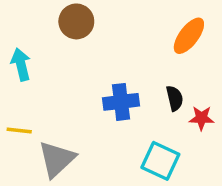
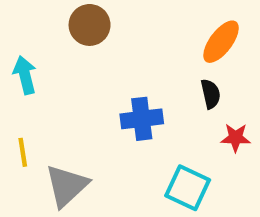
black semicircle: (175, 98) -> (211, 94), moved
yellow line: (19, 130) -> (23, 152), turned 75

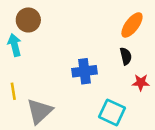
brown circle: (90, 25) -> (28, 20), moved

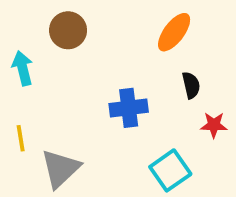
brown circle: (28, 20) -> (68, 30), moved
orange ellipse: (132, 25) -> (174, 32), moved
cyan square: (112, 112) -> (170, 170), turned 30

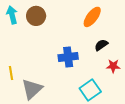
cyan arrow: (23, 68) -> (12, 15), moved
black semicircle: (191, 85) -> (101, 45), turned -112

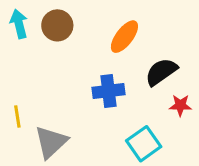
orange ellipse: (92, 17) -> (124, 37), moved
black semicircle: (101, 45) -> (161, 72), size x1.5

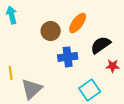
brown circle: (57, 25) -> (51, 31), moved

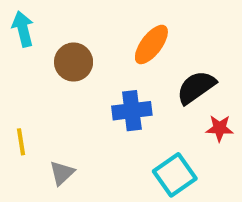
brown circle: (51, 31) -> (74, 62), moved
gray triangle: (32, 89) -> (62, 173), size x0.6

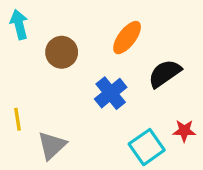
blue cross: (132, 111) -> (111, 93), turned -32
red star: (220, 128) -> (184, 131), moved
gray triangle: (62, 173) -> (52, 145), size x1.4

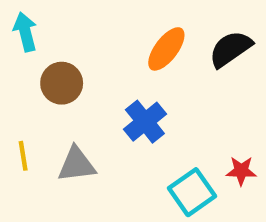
brown circle: (62, 52) -> (62, 83), moved
black semicircle: (165, 74) -> (230, 49), moved
gray triangle: (52, 145) -> (77, 164), moved, turned 36

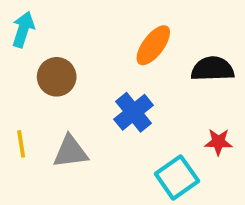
cyan arrow: (25, 32) -> (23, 29), turned 32
black semicircle: (230, 49) -> (212, 69), moved, turned 33
red star: (241, 171) -> (218, 142), moved

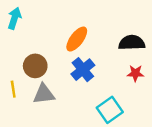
orange ellipse: (153, 45) -> (77, 39), moved
brown circle: (57, 77) -> (35, 66), moved
red star: (218, 142) -> (135, 73), moved

